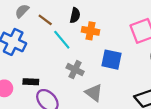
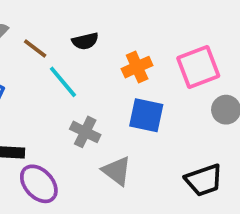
black semicircle: (75, 15) -> (85, 41), turned 64
orange cross: (90, 31) -> (137, 67), moved, turned -35

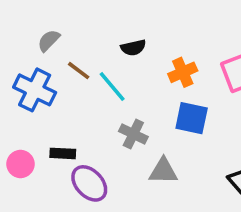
brown line: (35, 49) -> (79, 71), moved
gray triangle: (117, 171) -> (163, 171), turned -36

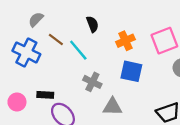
black semicircle: (133, 48) -> (92, 24), turned -98

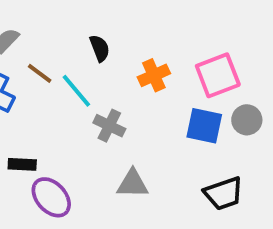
blue square: (131, 71) -> (204, 126), moved
gray cross: (92, 82) -> (109, 126), moved

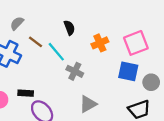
gray circle: (247, 120) -> (151, 82), moved
gray triangle: (133, 184) -> (88, 104), turned -30

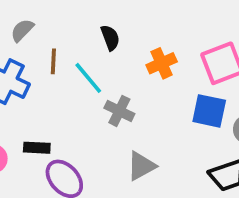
brown line: (35, 42) -> (53, 61), turned 56

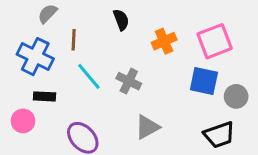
cyan line: (88, 78) -> (89, 76), moved
black rectangle: (37, 148) -> (44, 96), moved

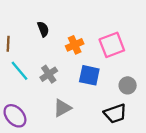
gray cross: (129, 81) -> (49, 74), turned 30
blue square: (204, 81) -> (89, 75), moved

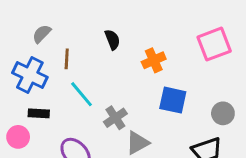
pink square: (112, 45) -> (214, 44), moved
gray cross: (49, 74) -> (115, 118), moved

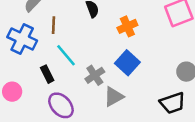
blue square: (173, 100) -> (127, 63), moved, turned 30
black rectangle: (39, 113) -> (47, 74), moved, turned 60

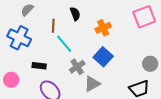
brown line: (53, 25) -> (53, 26), moved
cyan line: (66, 55) -> (64, 44), moved
black rectangle: (47, 74) -> (39, 66), turned -56

